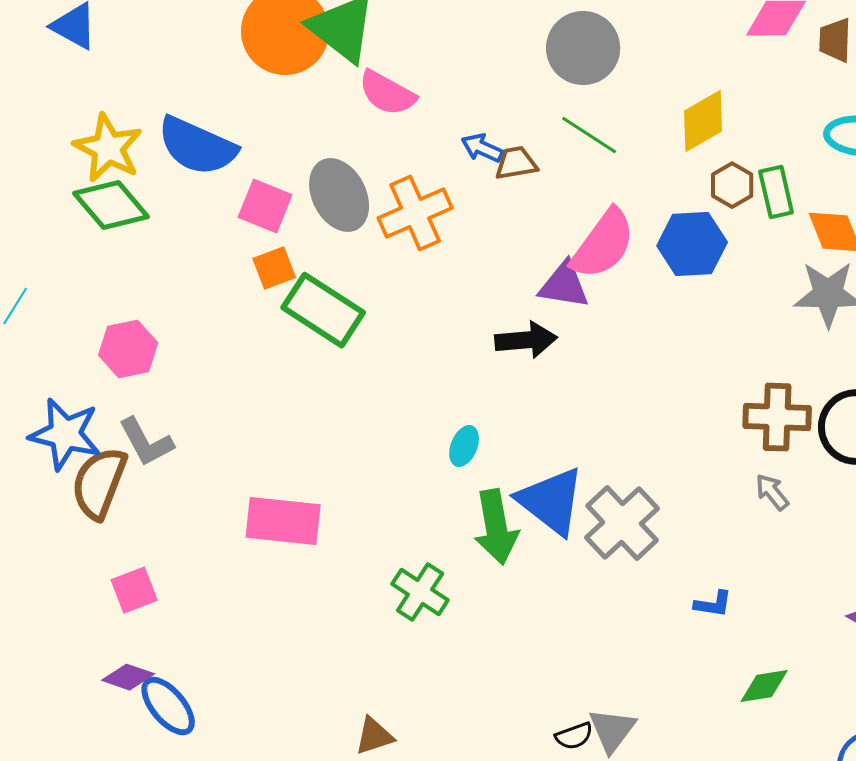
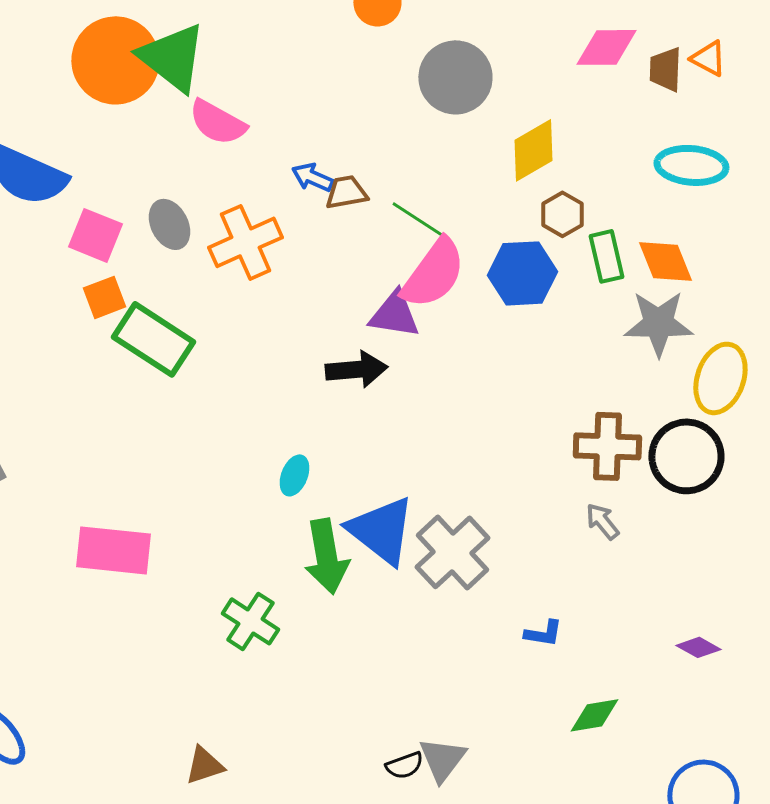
gray circle: (583, 48) -> (455, 77), moved
green line: (589, 135) -> (419, 220), moved
green rectangle: (776, 192) -> (606, 256), moved
gray ellipse: (339, 195) -> (169, 224), size x0.7

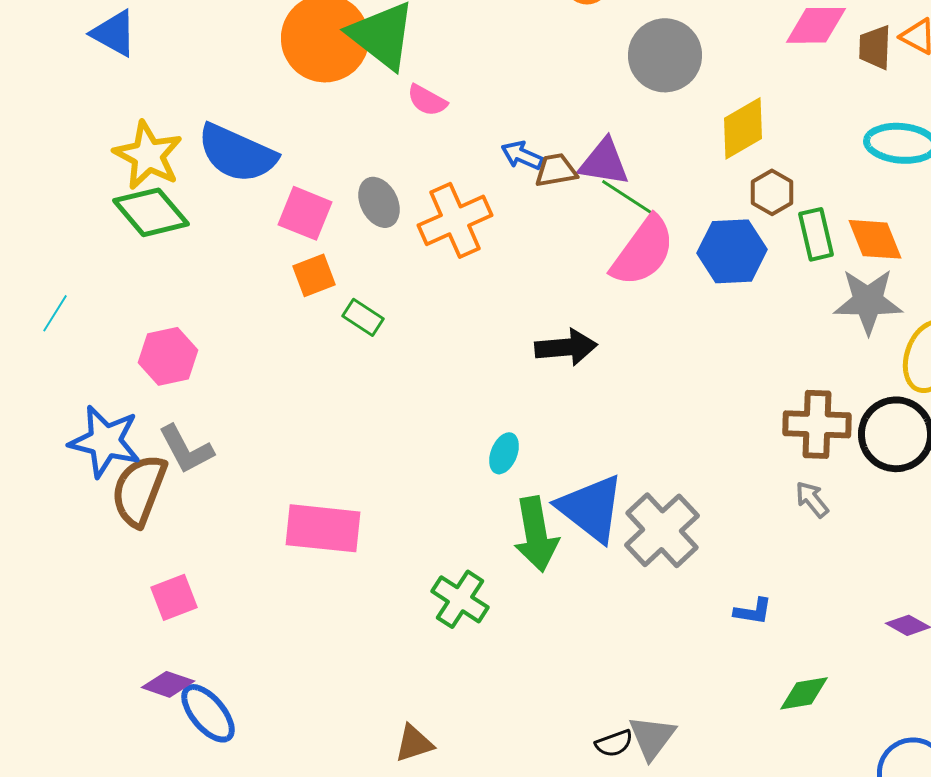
pink semicircle: (217, 122) -> (427, 100), size x0.7
purple triangle: (394, 314) -> (604, 162), moved
green rectangle: (153, 339) -> (363, 317), size x0.5

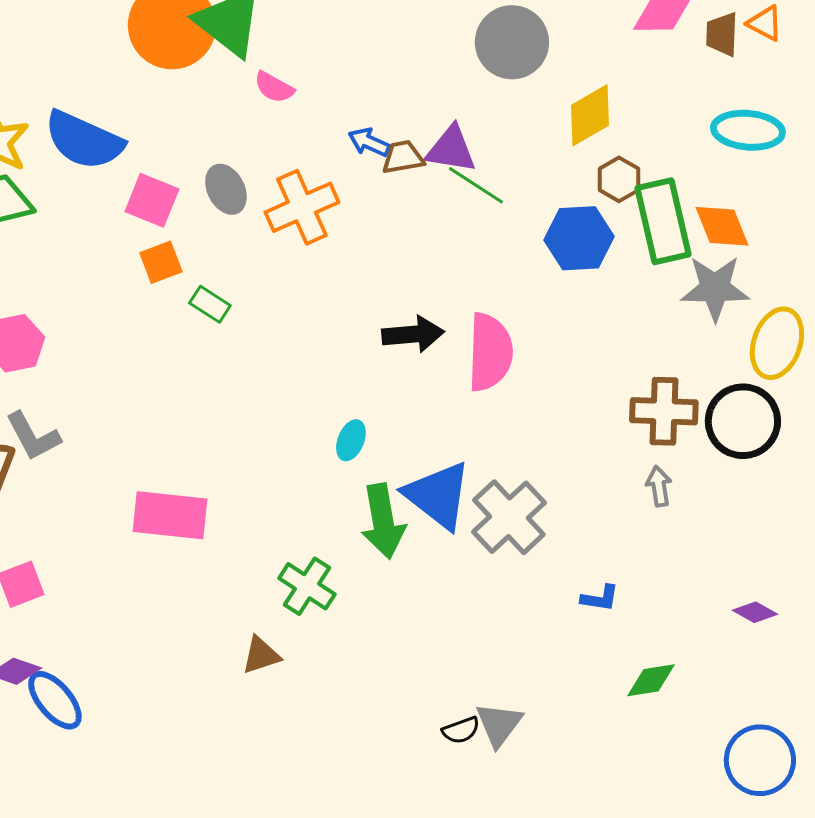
green rectangle: (816, 234) -> (663, 221), size x1.6
pink semicircle: (643, 251) -> (490, 352), moved, turned -34
gray arrow: (812, 499) -> (659, 486), turned 30
brown triangle: (414, 743) -> (261, 655), moved

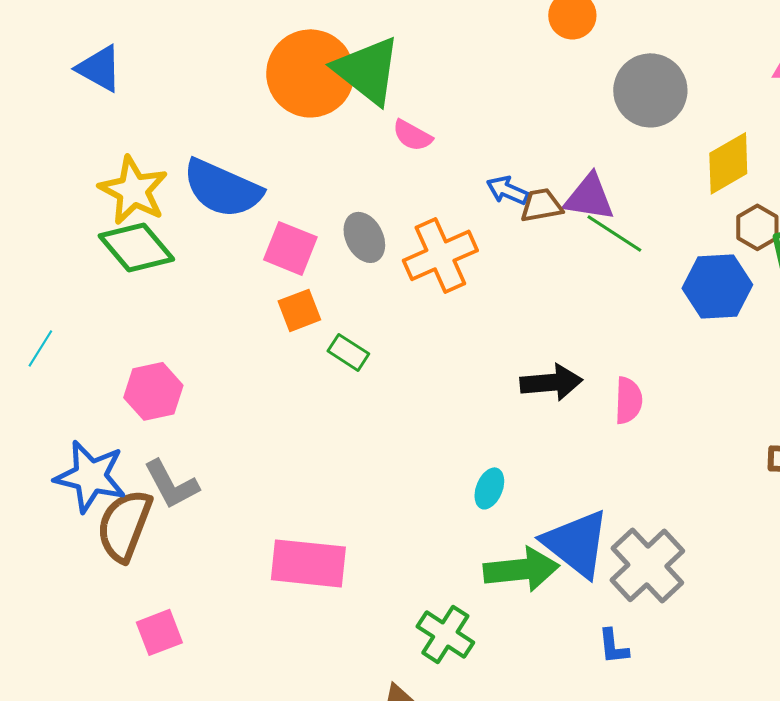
pink semicircle: (490, 352) -> (628, 400), size x0.6
green arrow: (383, 521) -> (521, 569), turned -86
blue L-shape: (600, 598) -> (613, 646), moved, turned 75

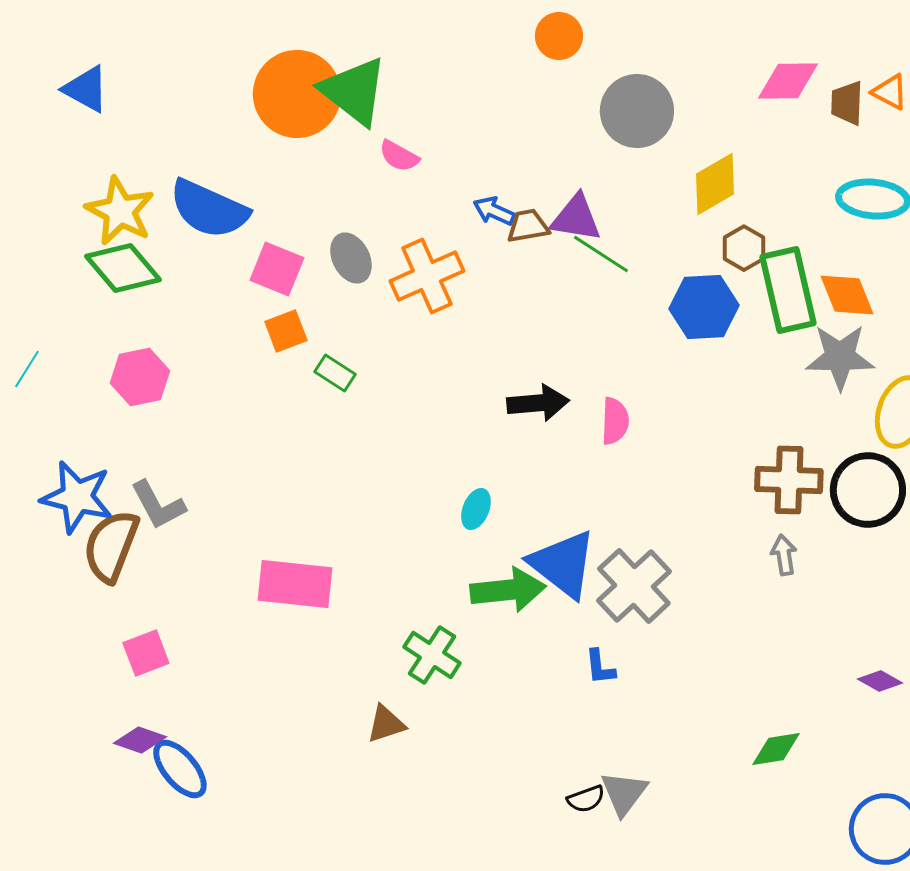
pink hexagon: (153, 391) -> (140, 377), moved

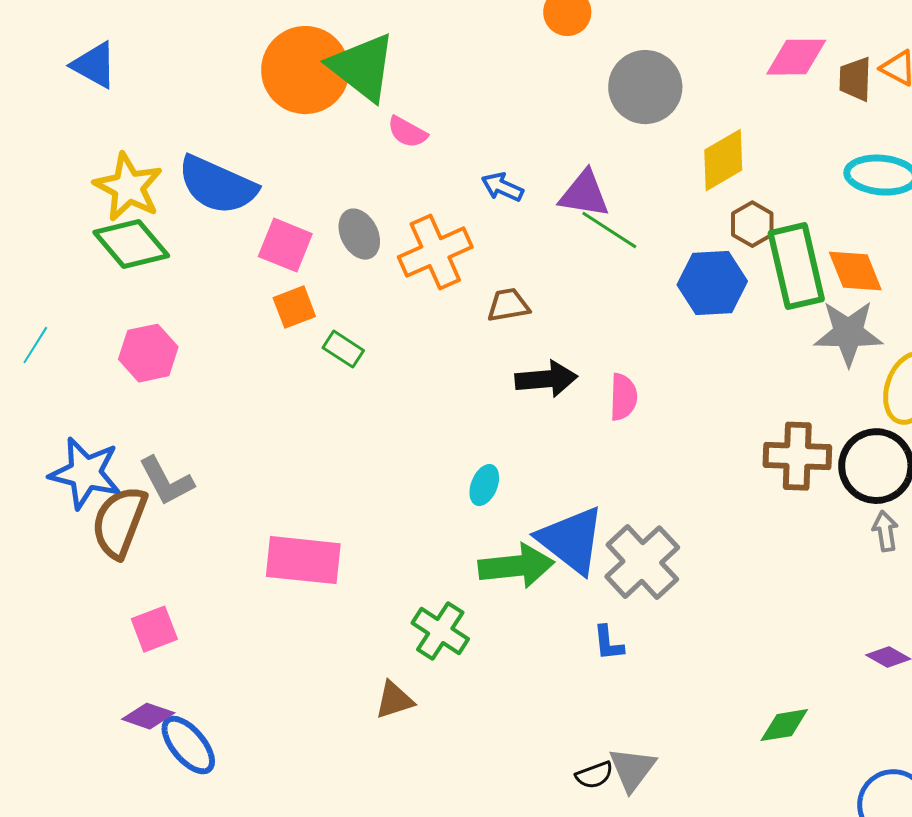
brown trapezoid: (528, 226) -> (508, 305), moved
gray arrow: (784, 555) -> (885, 531), moved

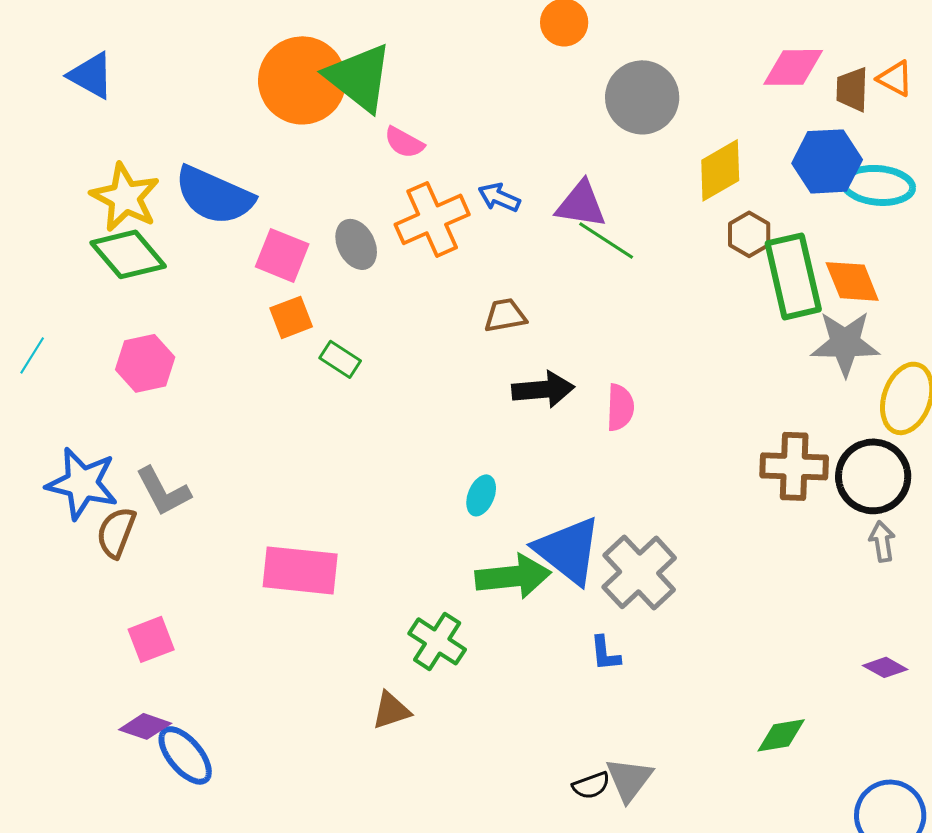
orange cross: (435, 252) -> (432, 219), moved
blue hexagon: (712, 283) -> (827, 161), moved
brown semicircle: (119, 522) -> (116, 532), size x0.7

